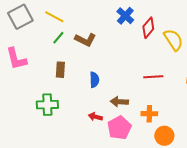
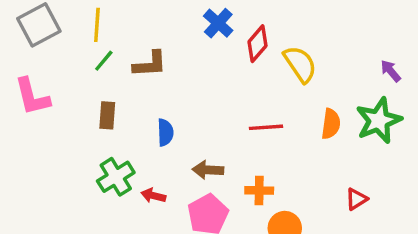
yellow line: (54, 17) -> (97, 25), turned 66
brown L-shape: (85, 40) -> (150, 64), turned -30
green cross: (47, 105) -> (116, 177), moved, turned -30
red arrow: (95, 117) -> (153, 196), moved

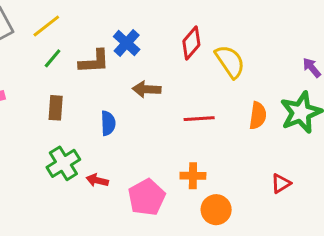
blue cross: (218, 23) -> (127, 43), moved
yellow line: (97, 25) -> (46, 26), turned 48
brown arrow: (208, 170) -> (147, 89), moved

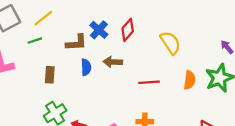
red diamond: (191, 43) -> (128, 30), moved
green line: (53, 58) -> (35, 41), moved, turned 32
blue semicircle: (108, 123) -> (86, 67), moved

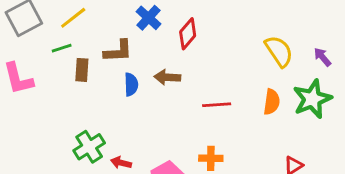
blue cross: (99, 30) -> (149, 18), moved
yellow semicircle: (170, 43) -> (279, 51), moved
brown rectangle: (50, 75) -> (82, 70), moved

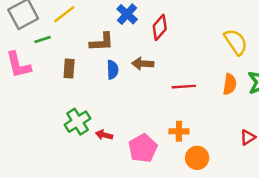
green line: (62, 48) -> (43, 40), moved
brown rectangle: (82, 70) -> (69, 68), moved

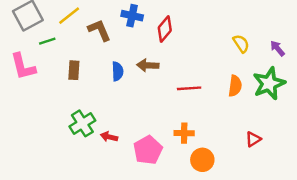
blue cross: (127, 14) -> (132, 16), turned -30
brown L-shape: (102, 42) -> (99, 30), moved, turned -110
yellow semicircle: (236, 42) -> (241, 43), size x0.7

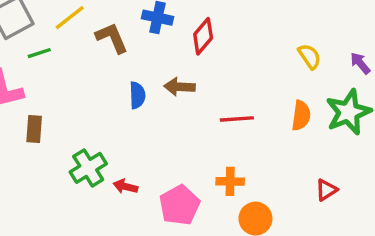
brown rectangle: (74, 70) -> (34, 129), moved

